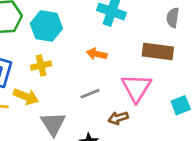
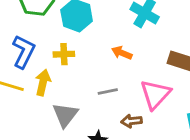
yellow arrow: (26, 97) -> (43, 82), turned -110

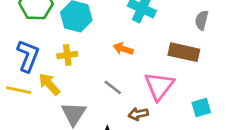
yellow arrow: (43, 82) -> (49, 84), turned -50
gray line: (108, 92) -> (113, 87), turned 54

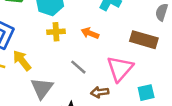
yellow cross: (67, 55) -> (56, 32), moved
cyan square: (201, 107) -> (146, 93), moved

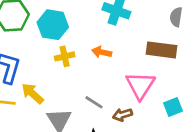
gray line: (78, 67) -> (94, 102), moved

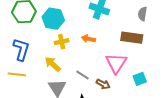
yellow arrow: (33, 93) -> (53, 64), moved
brown arrow: (122, 115) -> (103, 84), turned -136

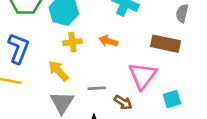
gray line: (83, 75) -> (97, 88), turned -40

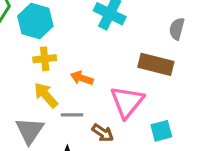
orange arrow: (108, 41) -> (82, 78), moved
yellow arrow: (58, 71) -> (46, 95), moved

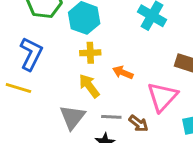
gray line: (72, 115) -> (111, 117), moved

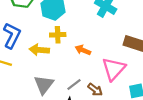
yellow arrow: (89, 86) -> (39, 50), moved, turned -48
gray line: (111, 117) -> (74, 84), turned -40

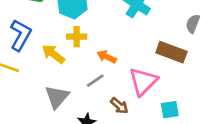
yellow arrow: (39, 50) -> (53, 54), turned 30
gray line: (74, 84) -> (95, 81), moved

